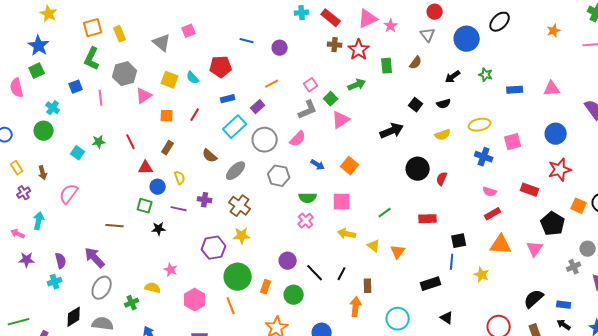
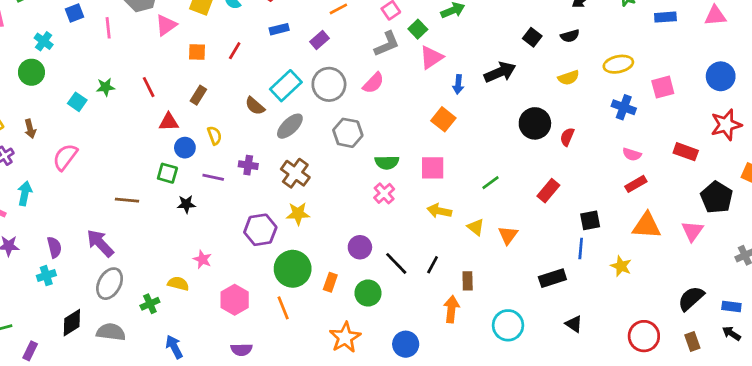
cyan rectangle: (235, 127) -> (286, 86), moved
blue arrow: (318, 165) -> (458, 84), moved, turned 64
red rectangle: (428, 219) -> (548, 191), turned -48

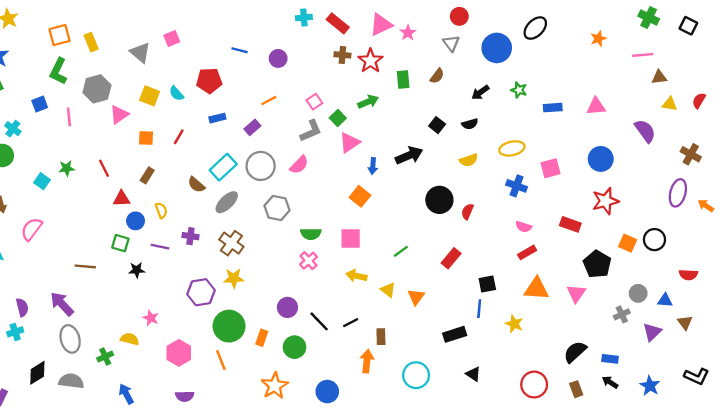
black line: (433, 265) -> (351, 323), turned 35
gray ellipse: (110, 284) -> (70, 339), turned -44

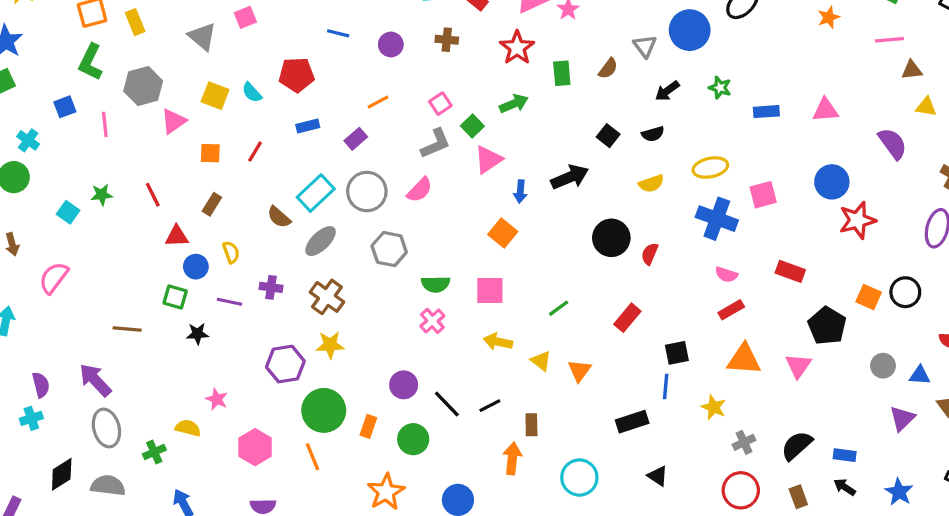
gray triangle: (451, 43) -> (645, 46), moved
brown cross: (342, 55) -> (447, 40), moved
blue cross: (517, 186) -> (717, 219), size x1.4
red star: (605, 201) -> (857, 220), moved
gray cross: (622, 314) -> (744, 442), moved

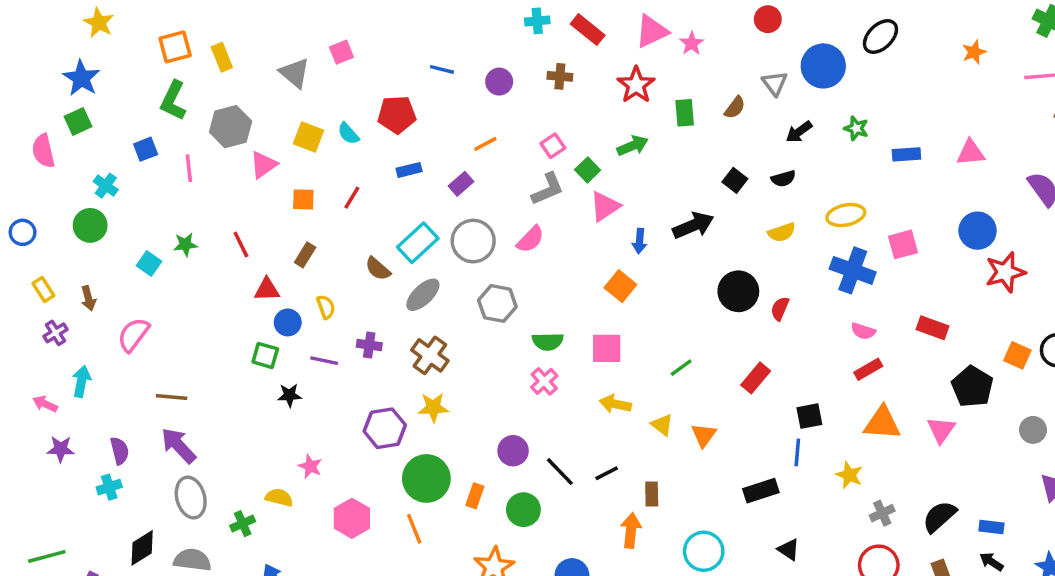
brown line: (127, 329) -> (172, 397), moved

